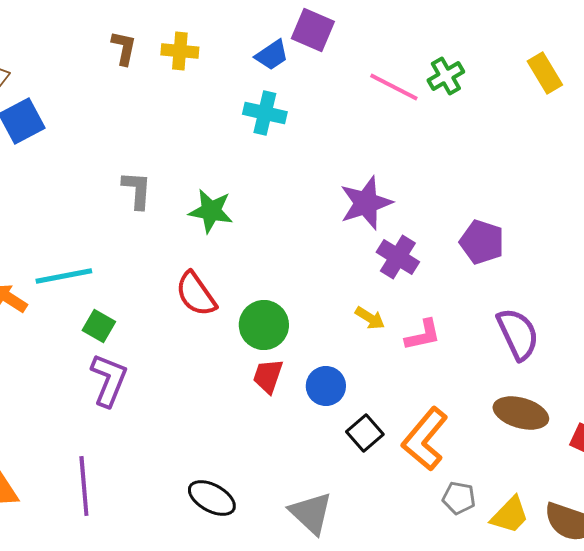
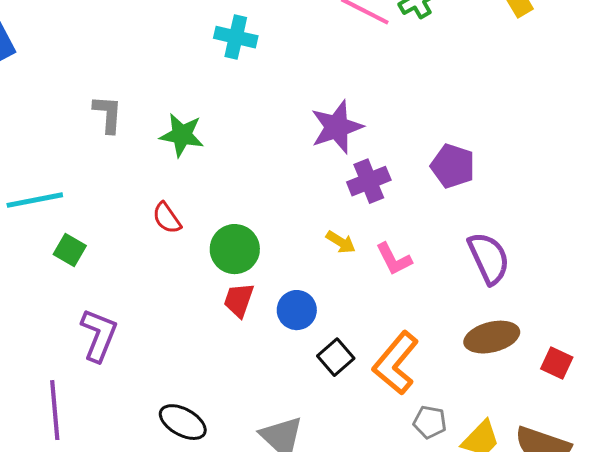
purple cross: (398, 257) -> (369, 181), turned 36
red semicircle: (196, 294) -> (167, 218), size x0.7
pink L-shape: (423, 335) -> (394, 259), turned 75
purple L-shape: (109, 380) -> (99, 335), moved
brown ellipse: (521, 413) -> (492, 337), turned -30

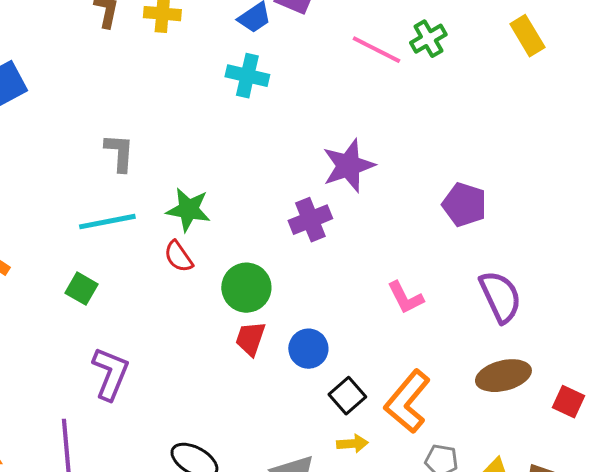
green star: (182, 135) -> (188, 210), moved
purple cross: (369, 181) -> (310, 220), moved
cyan line: (35, 200) -> (107, 222), moved
yellow arrow: (341, 242) -> (352, 444), moved, turned -36

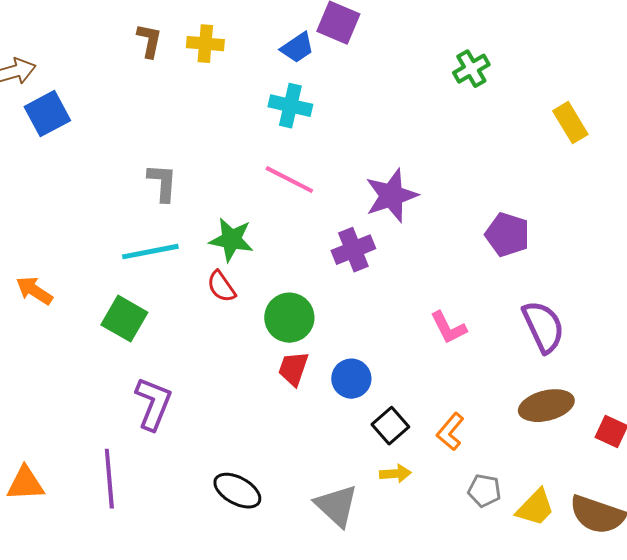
yellow rectangle: (527, 36) -> (570, 123), moved
pink line: (376, 50) -> (289, 180), moved
green square: (81, 289) -> (124, 319), size x1.4
orange L-shape: (407, 402) -> (450, 432), size x0.6

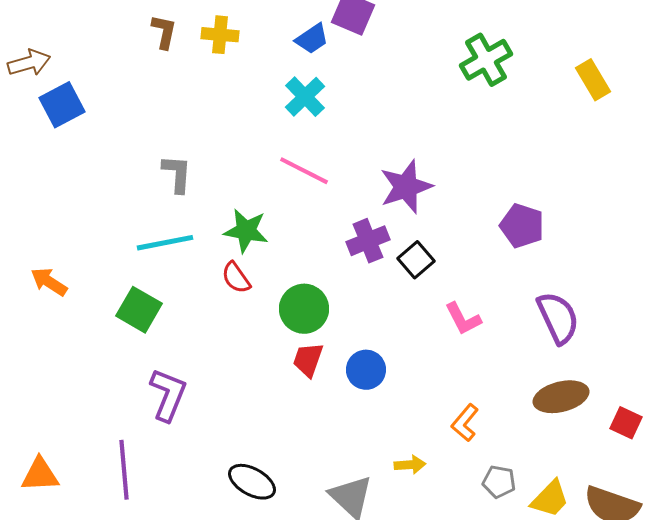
green cross: (471, 69) -> (486, 60), size x1.4
cyan cross: (290, 106) -> (305, 97), turned 33
yellow rectangle: (570, 123) -> (593, 80), moved
black square: (390, 426) -> (416, 260), moved

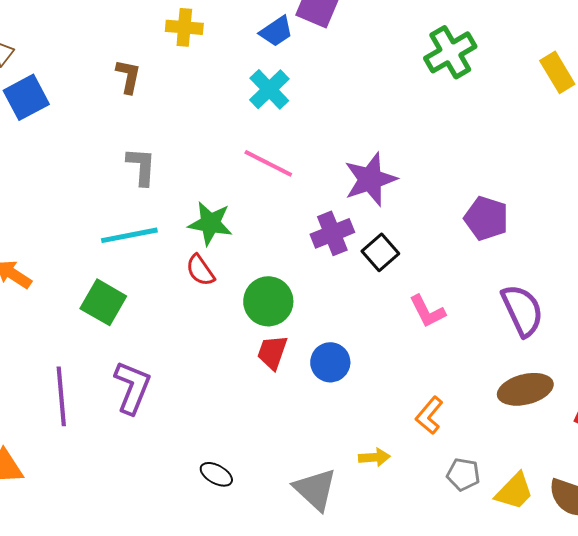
brown L-shape: (164, 32) -> (128, 76), moved
purple line: (124, 470) -> (61, 396), moved
black ellipse: (252, 482) -> (216, 474), size x0.7

